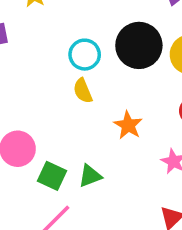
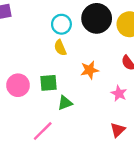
orange star: (128, 125) -> (90, 70), turned 30
green square: (52, 176) -> (49, 83), moved, turned -30

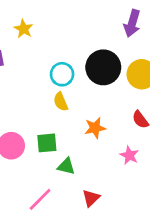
green triangle: (65, 103) -> (66, 166), turned 35
red triangle: (118, 130) -> (91, 198), moved

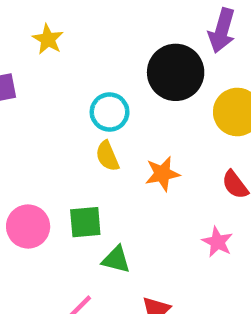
black circle: (103, 67) -> (176, 72), moved
orange star: (95, 128) -> (162, 174), moved

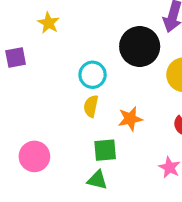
yellow semicircle: (107, 156) -> (91, 106), turned 35
green square: (85, 222) -> (105, 150), moved

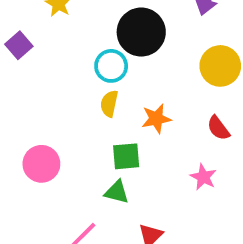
black circle: (140, 46) -> (141, 32), moved
purple square: (16, 57) -> (19, 45), turned -30

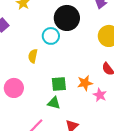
yellow semicircle: (109, 104) -> (33, 56), moved
orange star: (156, 119) -> (85, 83), moved

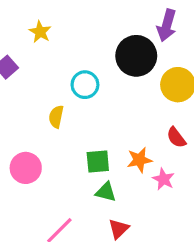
black circle: (67, 18) -> (136, 56), moved
green triangle: (54, 103) -> (106, 192), moved

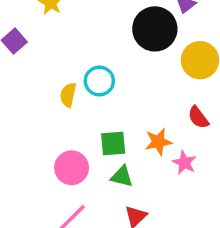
cyan circle: (85, 85) -> (99, 81), moved
pink circle: (26, 168) -> (72, 168), moved

